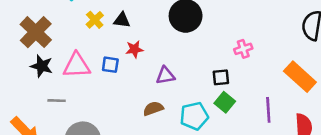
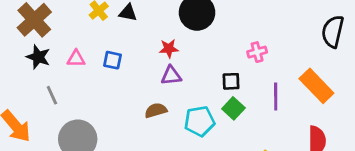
red star: (134, 49) -> (169, 49), moved
pink triangle: (77, 65) -> (76, 59), size x0.6
gray line: (57, 101) -> (52, 95), turned 60
purple line: (268, 110) -> (276, 97), moved

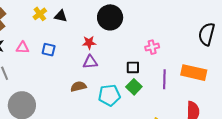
orange rectangle: (316, 86) -> (194, 73), turned -35

